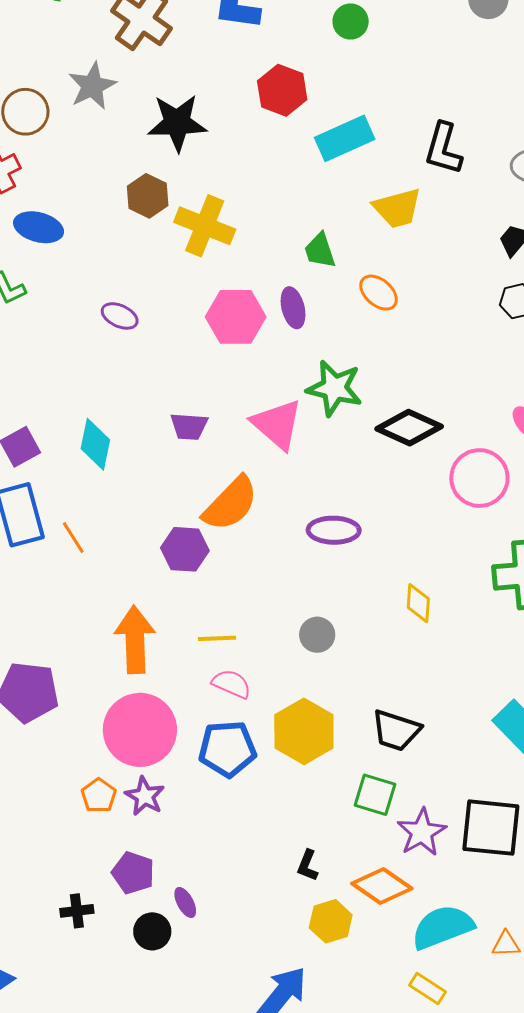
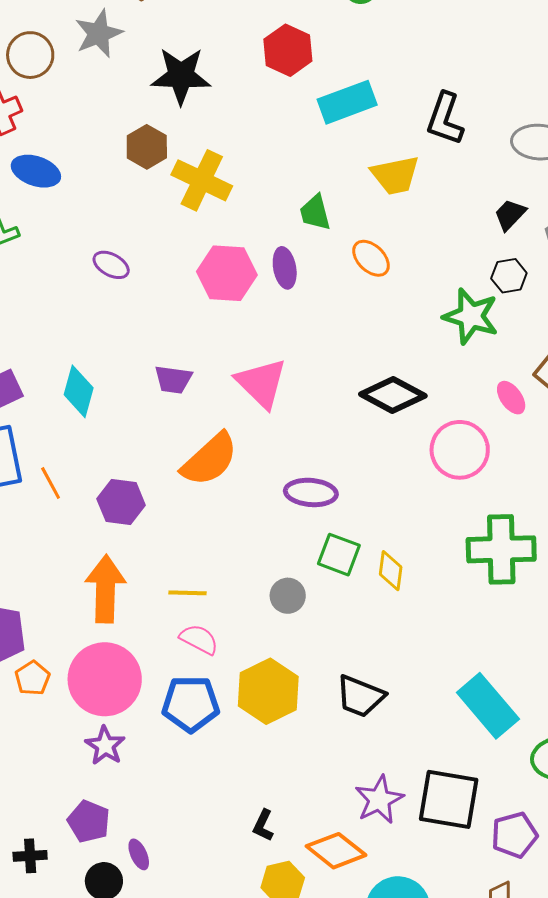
green star: (334, 388) -> (471, 316), moved
purple hexagon: (185, 549) -> (121, 502), moved
green square: (375, 795) -> (339, 555), moved
orange pentagon: (99, 796) -> (32, 678), moved

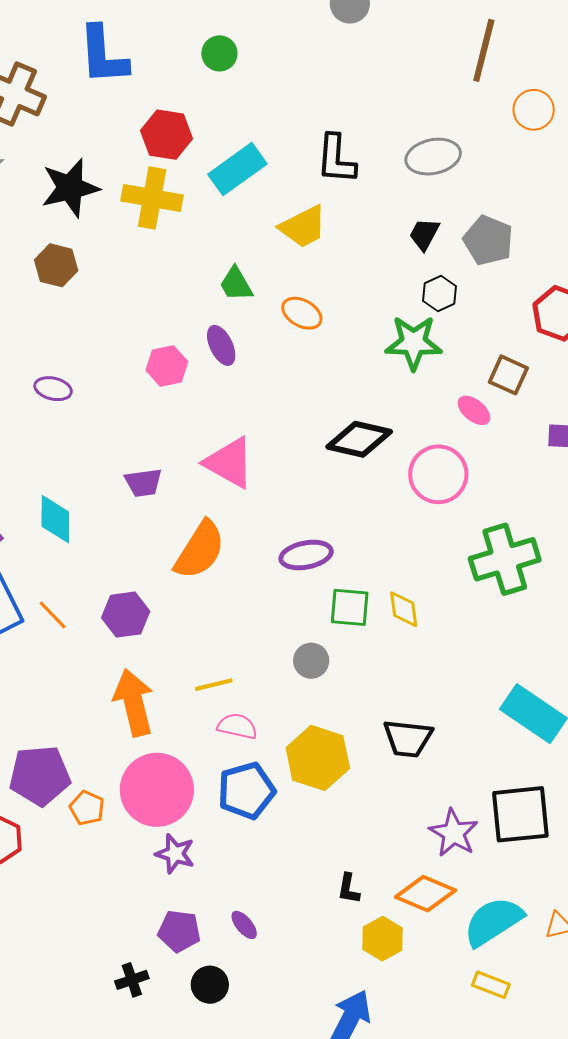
yellow cross: (202, 180) -> (152, 198), moved
pink hexagon: (227, 273) -> (167, 366), size x0.7
purple ellipse: (139, 854) -> (244, 925), moved

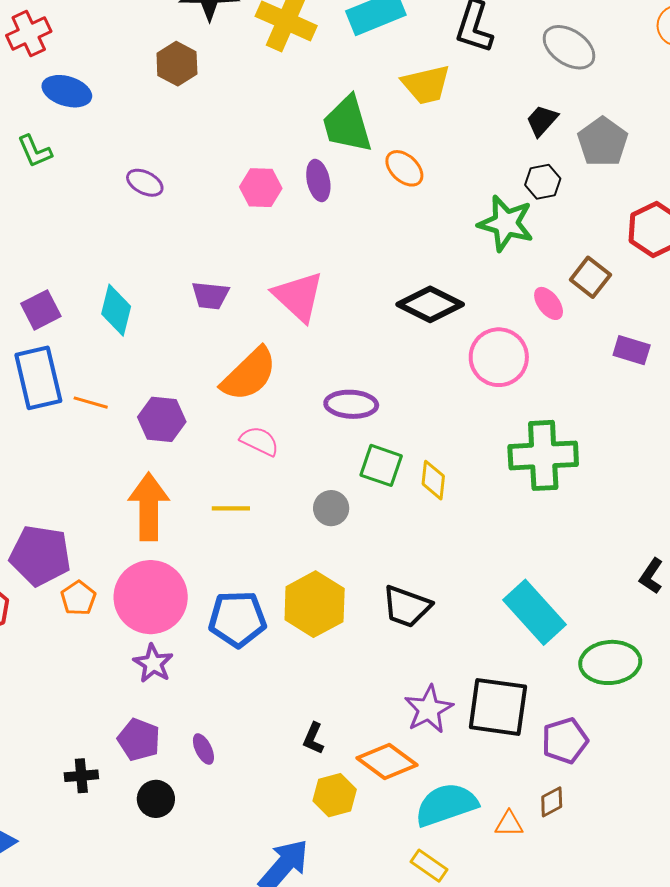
gray ellipse: (433, 157) -> (569, 47), turned 32
green trapezoid: (236, 284) -> (347, 124), size x1.6
orange line: (53, 615) -> (91, 403), turned -44
pink semicircle: (237, 726) -> (259, 441), moved

